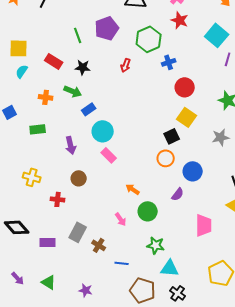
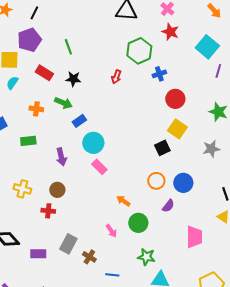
purple pentagon: (107, 28) -> (29, 40), moved
orange circle: (166, 158) -> (156, 181), moved
brown circle: (79, 178) -> (57, 190), moved

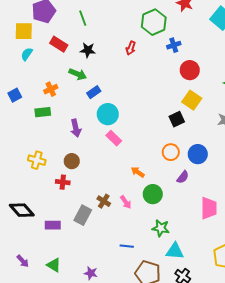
orange cross: (36, 109) -> (51, 89), moved, turned -32
brown cross: (89, 257) -> (104, 201), moved

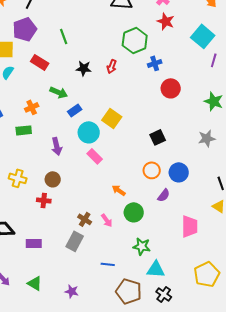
black star: (88, 50) -> (84, 68), moved
yellow square: (192, 100) -> (112, 118), moved
gray rectangle: (83, 215) -> (75, 241), moved

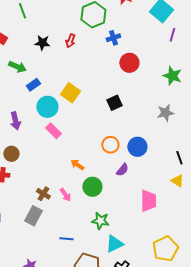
black square: (158, 137) -> (114, 103), moved
cyan triangle: (156, 269) -> (114, 244), turned -30

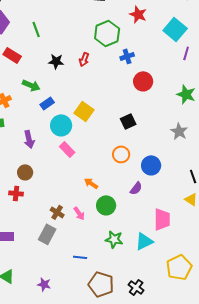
gray star: (165, 113) -> (179, 131), turned -30
orange circle: (110, 145) -> (121, 154), moved
cyan triangle: (114, 244) -> (144, 241), moved

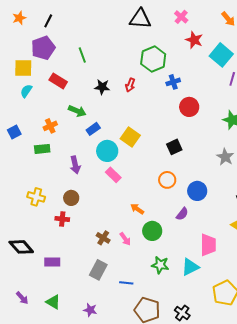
red star: (138, 14) -> (194, 40), moved
gray rectangle: (47, 234) -> (98, 270), moved

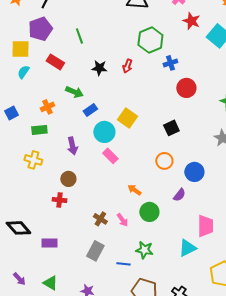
yellow cross: (36, 197) -> (33, 160), moved
green star: (160, 265) -> (144, 250), moved

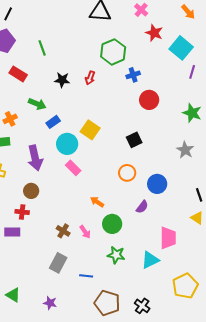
purple arrow: (72, 146) -> (35, 158), size x1.4
purple rectangle: (49, 243) -> (12, 232), moved
green star: (144, 250) -> (116, 255), moved

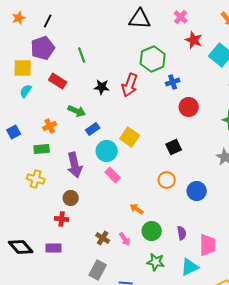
red arrow: (90, 78) -> (130, 85), size x1.6
purple semicircle: (142, 207) -> (182, 233), moved, turned -48
purple rectangle: (12, 232) -> (54, 248), moved

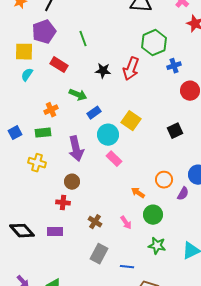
blue square: (14, 132) -> (15, 133), moved
orange circle: (167, 180) -> (164, 180), moved
purple semicircle: (182, 233) -> (183, 194), moved, turned 40
brown cross: (103, 238) -> (95, 222), moved

